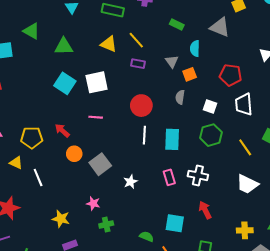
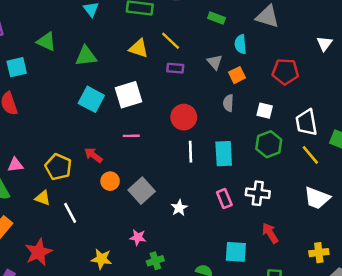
white trapezoid: (244, 104) -> (306, 123), moved
yellow pentagon: (32, 138) -> (58, 167), turned 30

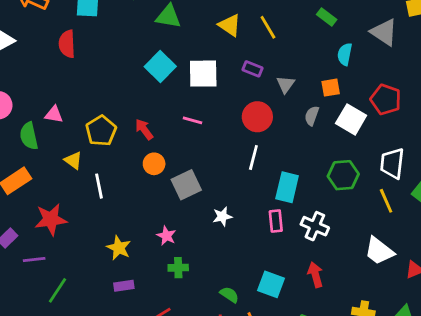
gray triangle: (215, 62) -> (286, 84), moved
purple rectangle: (175, 68) -> (252, 69), moved
white square: (265, 111) -> (351, 119), moved, size x1.5
cyan rectangle: (224, 154) -> (287, 187), moved

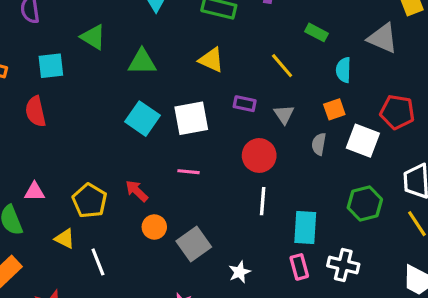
yellow line: (268, 27) -> (282, 66), moved

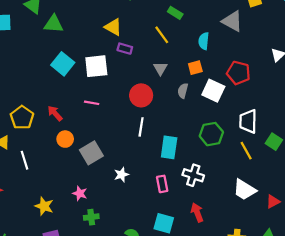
green rectangle: (316, 32) -> (175, 13), moved
green triangle: (142, 62) -> (54, 24), moved
purple rectangle: (245, 104) -> (125, 49), moved
pink rectangle: (299, 267) -> (162, 184), moved

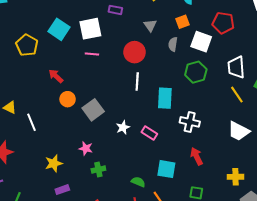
pink line: (92, 103) -> (92, 54), moved
yellow pentagon: (22, 118) -> (27, 45), moved
green hexagon: (211, 134) -> (196, 72), moved
pink rectangle: (162, 184) -> (149, 133), moved, turned -42
yellow star: (44, 206) -> (54, 163), turned -30

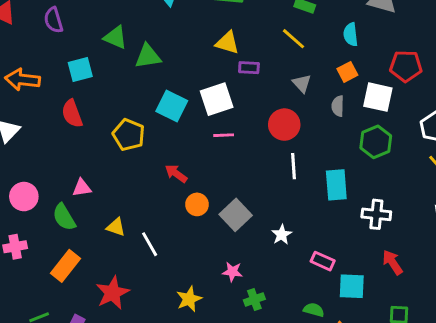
pink rectangle: (149, 133) -> (323, 261), moved

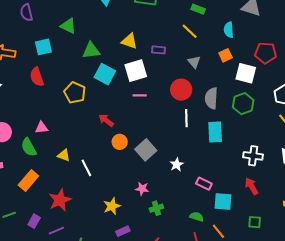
yellow triangle: (227, 43) -> (129, 41), moved
green triangle: (148, 56) -> (91, 51), moved
gray semicircle: (338, 106) -> (211, 98), moved, size x1.5
white cross: (376, 214) -> (253, 156), moved

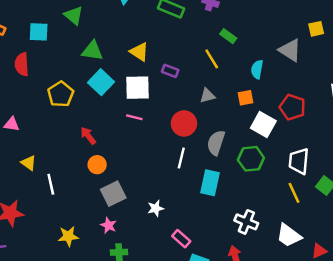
gray triangle: (194, 62) -> (207, 96), turned 40
gray square: (146, 150) -> (113, 194), moved

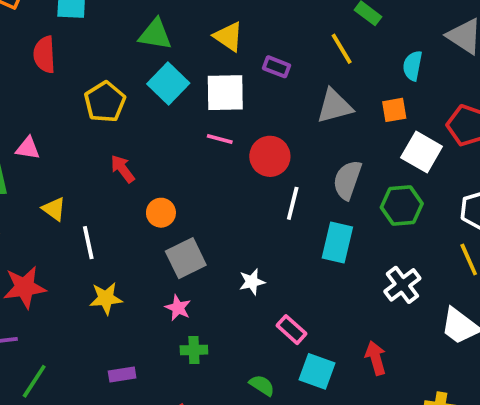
gray triangle: (207, 96) -> (334, 106), size x1.5
red circle: (184, 123) -> (270, 156), moved
red arrow: (88, 136) -> (123, 169), moved
white cross: (246, 222) -> (402, 285), moved, turned 30
yellow star: (68, 236) -> (106, 298), moved

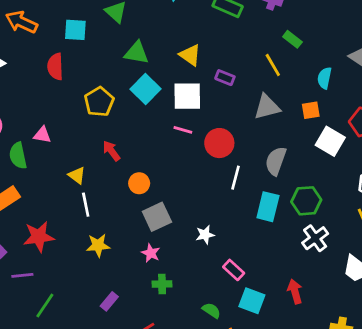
green hexagon: (402, 206) -> (306, 201), moved
yellow triangle: (54, 209) -> (77, 175), moved
purple rectangle: (122, 374) -> (109, 301), turned -42

